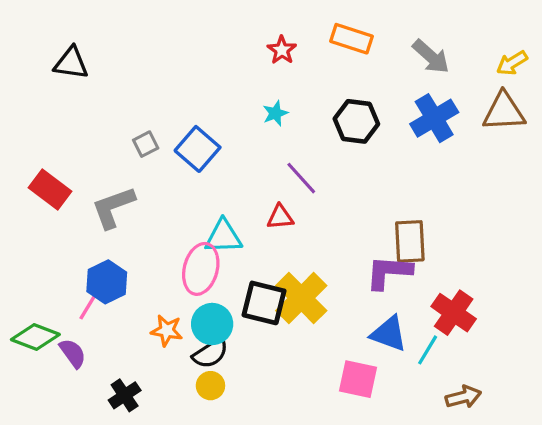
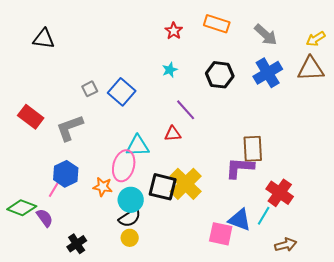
orange star: (167, 330) -> (103, 187), moved
blue triangle: (389, 334) -> (240, 220), moved

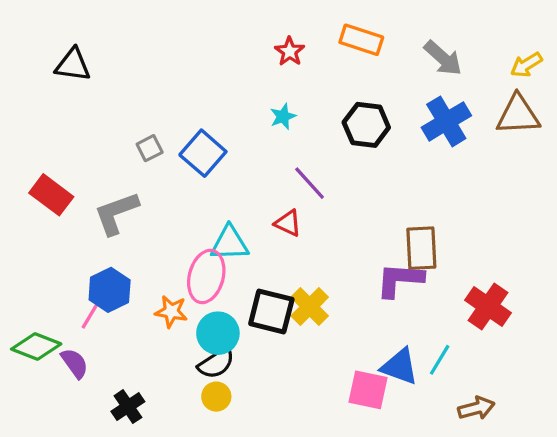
red triangle: (173, 134) -> (288, 223), turned 30
yellow cross: (186, 184) -> (310, 307), size x0.7
red cross: (280, 193) -> (488, 307), moved

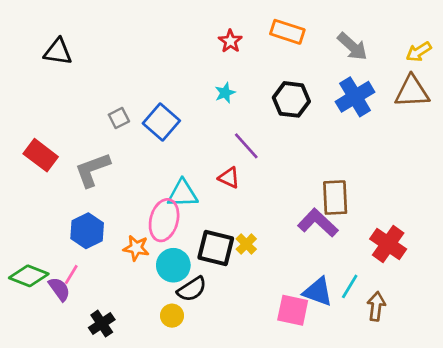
purple L-shape: (400, 280) -> (318, 223), turned 39
yellow cross: (310, 307) -> (246, 244), size x0.7
pink line: (90, 317) -> (71, 275), moved
black semicircle: (216, 363) -> (192, 289), moved
brown arrow: (476, 408) -> (376, 306), moved, turned -68

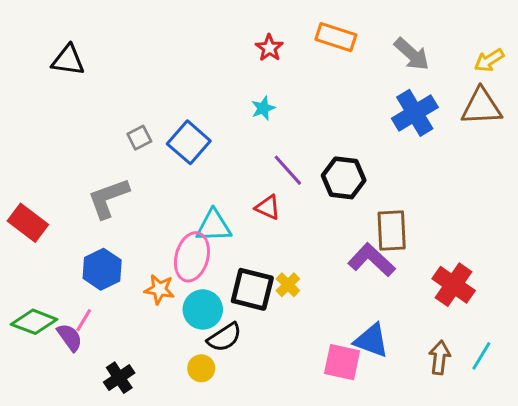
black hexagon: (291, 99) -> (344, 178), moved
red rectangle: (41, 155) -> (28, 223), moved
cyan line: (350, 286) -> (481, 356), moved

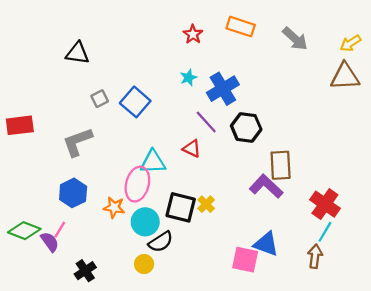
black triangle: (68, 60) -> (77, 53), moved
blue cross: (415, 113) -> (223, 89), moved
red rectangle: (28, 223) -> (20, 125), moved, turned -44
cyan line: (481, 356) -> (325, 232), moved

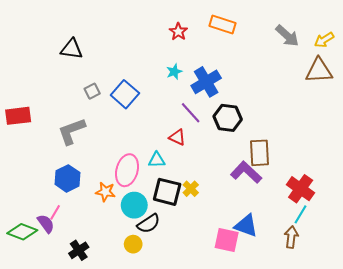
gray arrow: (295, 39) -> (287, 36), moved
cyan triangle: (153, 162) -> (157, 160), moved, size x0.7
green diamond: (24, 231) -> (22, 232), moved

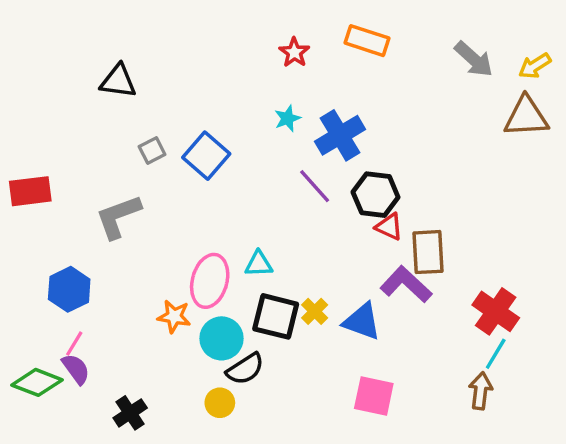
red triangle: (177, 137) -> (389, 227), moved
blue hexagon: (67, 178) -> (69, 289), moved
pink line: (55, 212) -> (74, 344), moved
blue triangle: (246, 226) -> (362, 322), moved

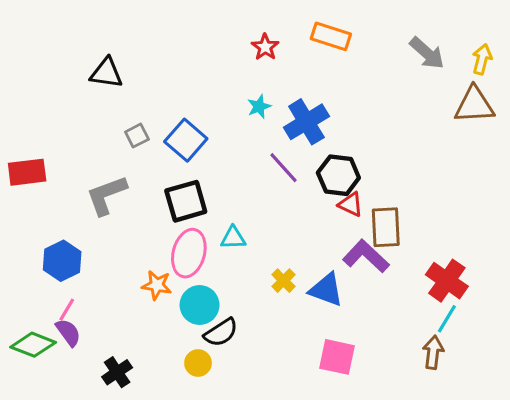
yellow arrow: (535, 66) -> (482, 59), turned 136
black square: (276, 316) -> (186, 201), moved, turned -30

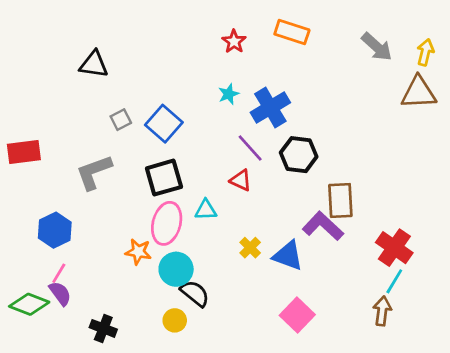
red triangle: (351, 204) -> (241, 180), moved
black semicircle: (221, 332) -> (195, 293), turned -108
pink square: (337, 357) -> (297, 315), turned 32
black cross: (117, 372) -> (103, 328), turned -35

